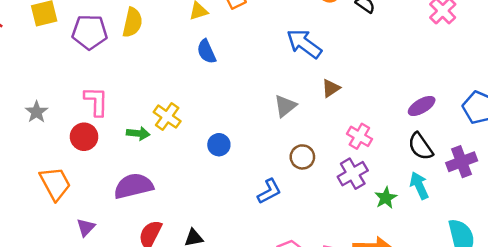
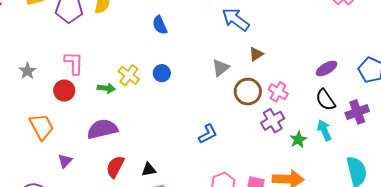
blue circle: (219, 145) -> (162, 73), moved
brown circle: (302, 157) -> (248, 92), moved, size x1.4

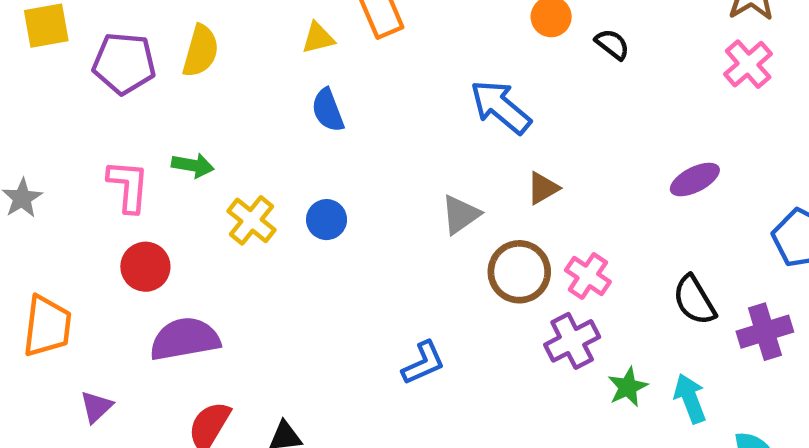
purple ellipse: (327, 68) -> (695, 180), moved
green arrow: (106, 88) -> (193, 165), moved
red circle: (64, 91) -> (145, 267), moved
orange trapezoid: (42, 127) -> (47, 326), turned 32
cyan arrow: (324, 130) -> (690, 398), moved

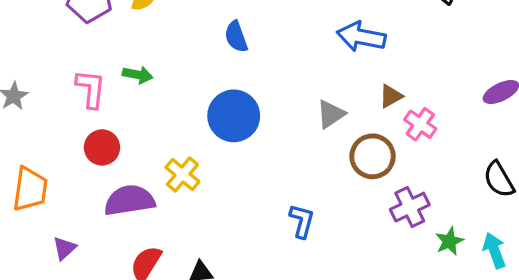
blue arrow: (501, 107) -> (361, 37), turned -30
yellow cross: (251, 220) -> (182, 175), moved
blue circle: (327, 220) -> (234, 116), size x1.8
pink cross: (588, 276) -> (420, 124), moved
blue L-shape: (423, 363) -> (302, 221), turned -52

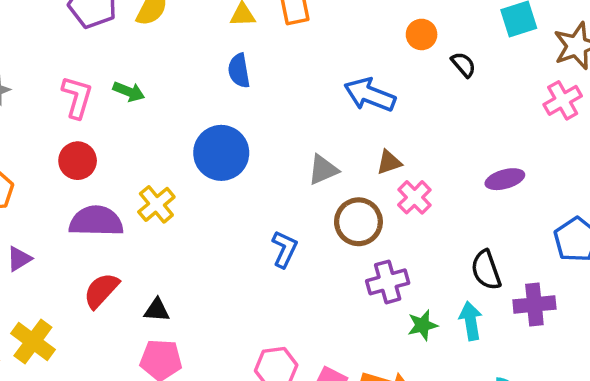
blue L-shape: (302, 221) -> (284, 249), moved
cyan arrow: (494, 250) -> (471, 321), moved

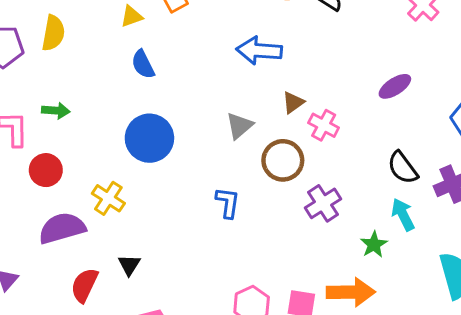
red circle: (78, 161) -> (46, 170), moved
black triangle: (157, 310) -> (129, 265), moved, turned -45
green star: (423, 325) -> (374, 244), moved

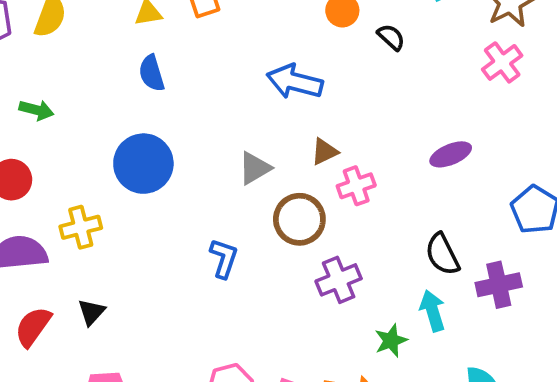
pink cross: (324, 125) -> (356, 186), turned 32
yellow cross: (108, 198) -> (81, 227), turned 32

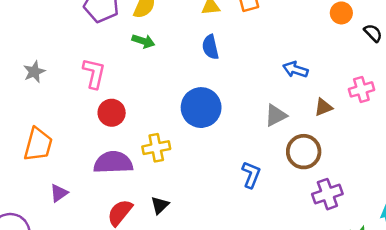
blue arrow: (295, 82) -> (295, 70), moved, size x0.7
green arrow: (36, 110) -> (143, 41), moved
pink cross: (356, 186) -> (361, 89), moved

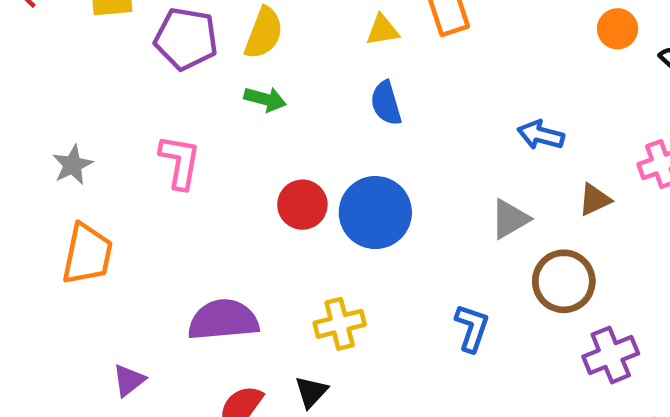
red circle: (112, 113) -> (302, 205), moved
orange trapezoid: (38, 145) -> (87, 254), moved
yellow cross: (156, 148) -> (340, 324), moved

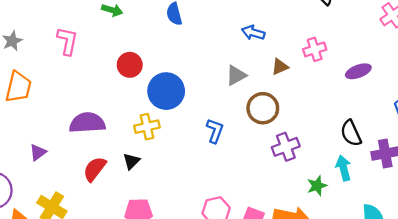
blue circle: (375, 213) -> (166, 91), moved

